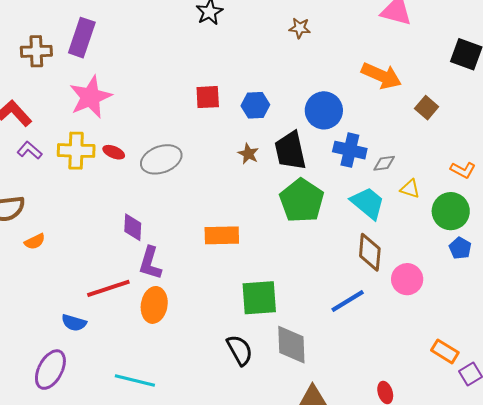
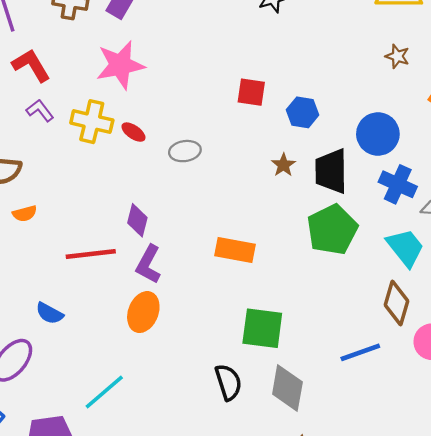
brown star: (300, 28) -> (397, 56), moved
gray ellipse: (161, 159) -> (185, 151), size x0.7
red line: (108, 288) -> (91, 254), moved
cyan line: (135, 381) -> (104, 392), turned -66

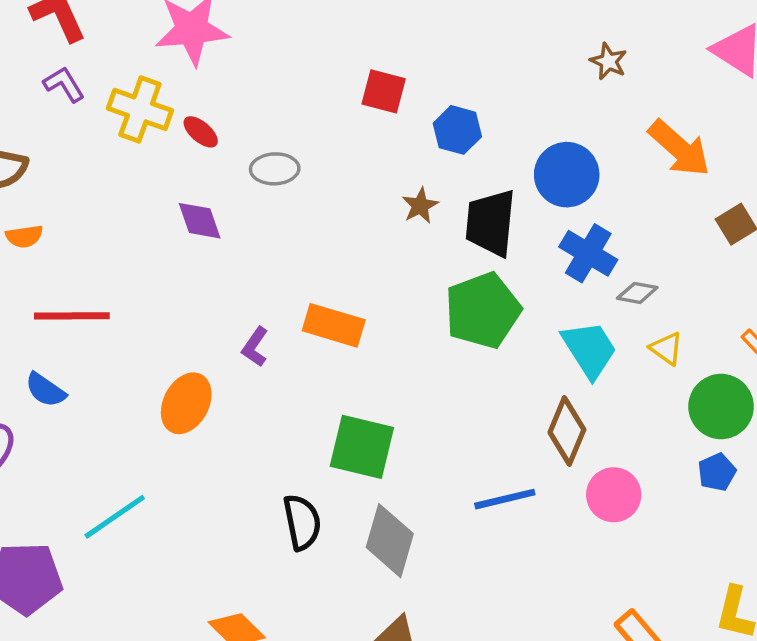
purple diamond: (137, 220) -> (200, 221), moved, turned -40
red line: (91, 254) -> (72, 316), moved
purple L-shape: (148, 264) -> (255, 347), moved, size x0.7

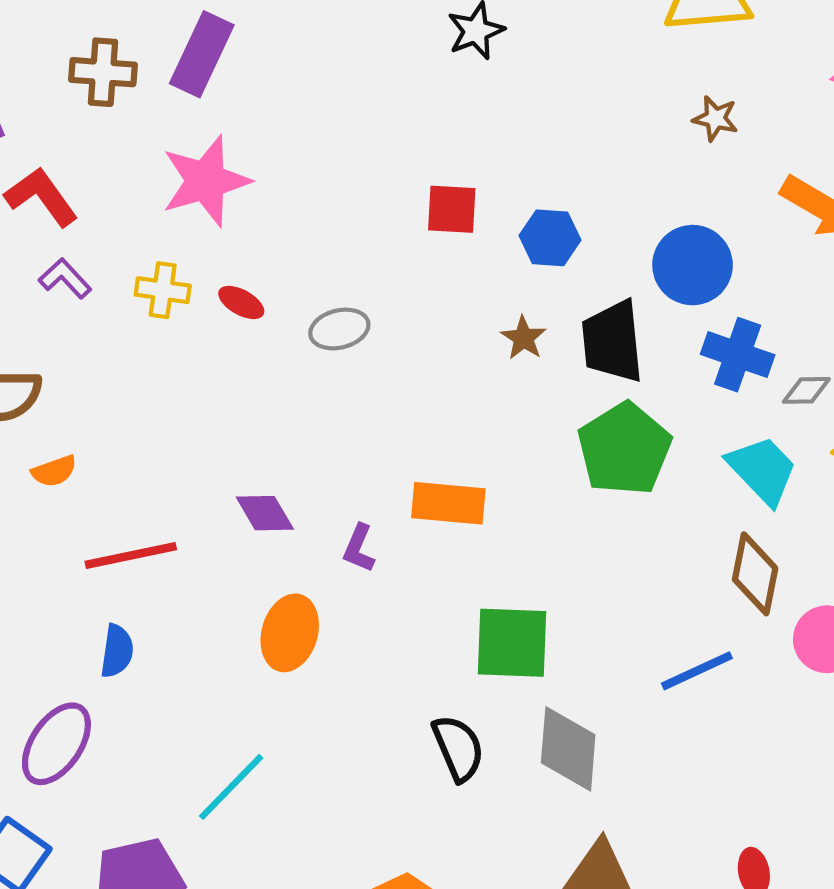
yellow cross: (140, 109) -> (163, 290), size x0.7
purple diamond: (200, 221) -> (265, 513), moved
blue semicircle: (45, 390) -> (117, 651), turned -105

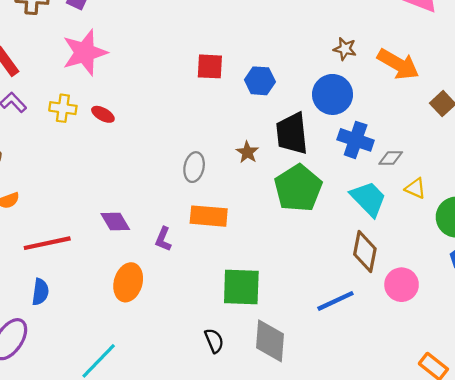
brown star: (715, 118) -> (345, 49), moved
gray ellipse: (339, 329) -> (194, 167), moved, turned -64
brown star: (524, 338) -> (247, 152), moved
black semicircle: (458, 748) -> (214, 341), size x0.7

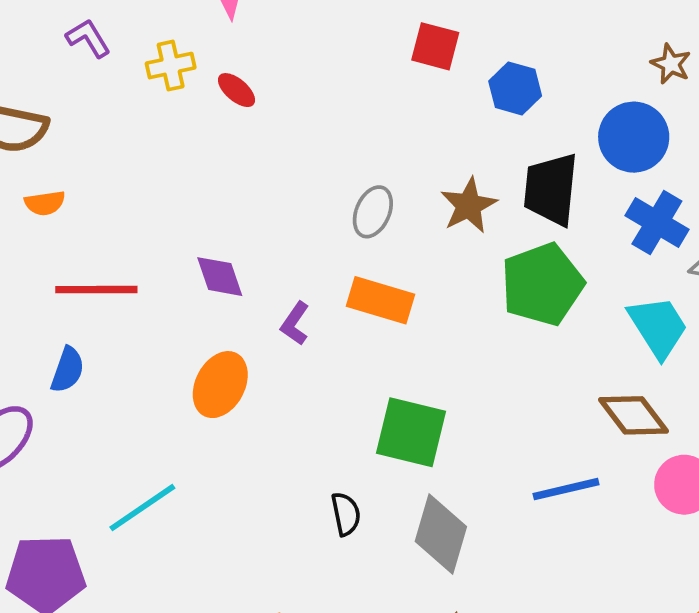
yellow cross: (63, 108) -> (171, 66), turned -32
brown star: (247, 152) -> (469, 205), size x1.4
brown diamond: (365, 251) -> (633, 415), turned -60

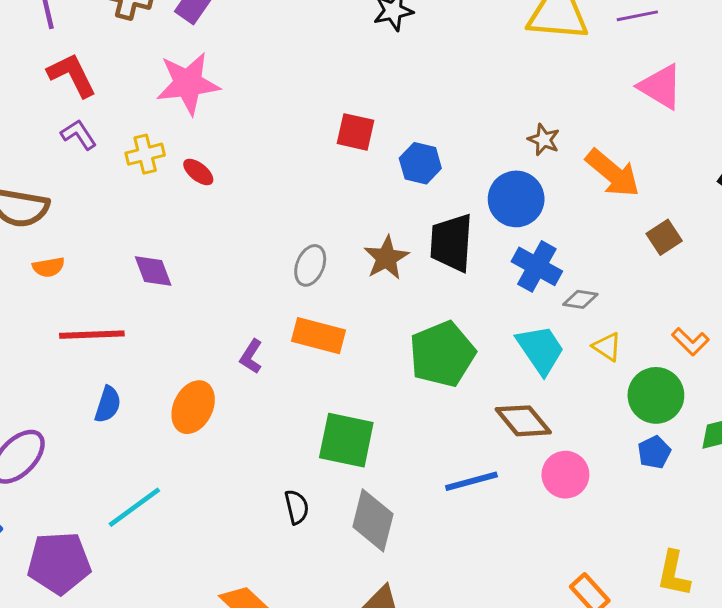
purple diamond: (220, 277) -> (153, 271), moved
green pentagon: (542, 284) -> (442, 354), moved
blue semicircle: (67, 370) -> (108, 404), moved

